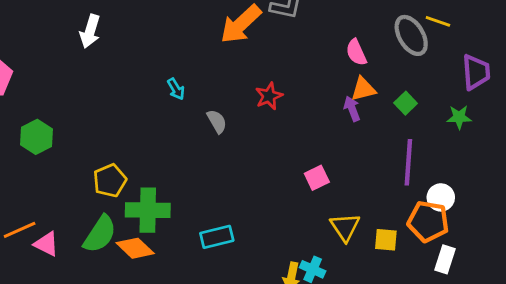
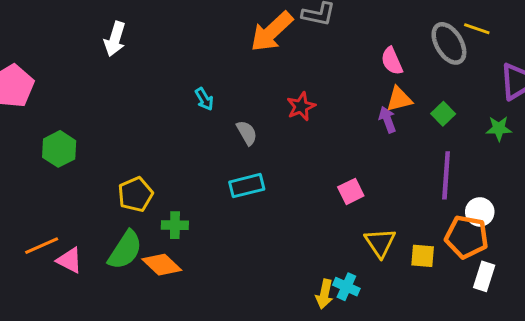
green cross: (148, 210) -> (175, 225), size x0.6
cyan rectangle: (217, 237) -> (247, 186), moved

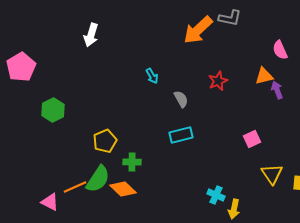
orange triangle: (399, 99) -> (264, 76), moved
orange line: (42, 246) -> (75, 187), moved
pink triangle: (69, 260) -> (50, 202), moved
cyan cross: (346, 287) -> (216, 195), moved

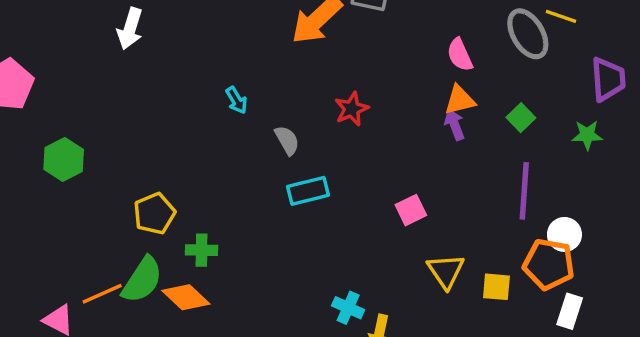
orange triangle: (264, 76) -> (460, 100), moved
cyan rectangle: (181, 135) -> (308, 191), moved

